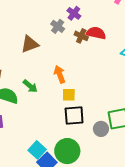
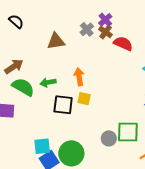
brown cross: (81, 36) -> (106, 32), moved
green arrow: (30, 86) -> (48, 82), turned 119
black square: (74, 116) -> (63, 105), moved
cyan square: (37, 150) -> (42, 146), turned 30

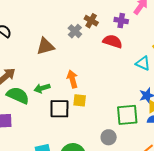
purple cross: (105, 20) -> (121, 21), moved, turned -32
brown cross: (106, 32) -> (91, 21), moved
green square: (128, 132) -> (127, 115), moved

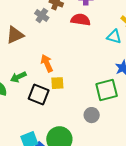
black square: (59, 109) -> (39, 95), turned 30

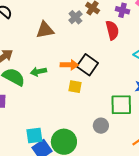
red semicircle: (81, 20) -> (112, 30), turned 54
orange arrow: (47, 63) -> (69, 65), turned 102
black square: (39, 95) -> (87, 65), moved

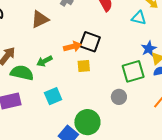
cyan square: (34, 135) -> (53, 96), moved

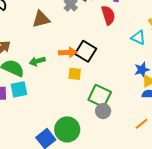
green square: (133, 71) -> (100, 96), moved, turned 30
cyan square: (53, 96) -> (19, 89), moved

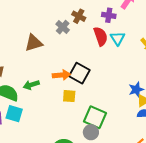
cyan triangle: (138, 38) -> (118, 38), moved, turned 35
cyan square: (19, 89) -> (14, 114), turned 30
gray circle: (103, 111) -> (91, 132), moved

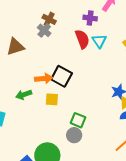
brown cross: (79, 16) -> (49, 19), moved
green arrow: (31, 85) -> (24, 95), moved
green square: (95, 117) -> (78, 120), size x0.7

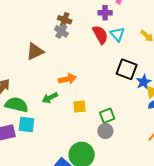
black square: (62, 76) -> (127, 69), moved
yellow square: (52, 99) -> (80, 107), moved
green square: (78, 120) -> (107, 116), turned -35

